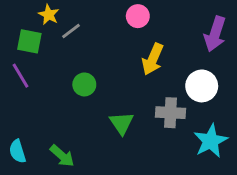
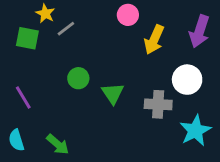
yellow arrow: (153, 59) -> (154, 40), moved
purple line: (20, 76) -> (23, 97), moved
green triangle: (121, 123) -> (113, 93), moved

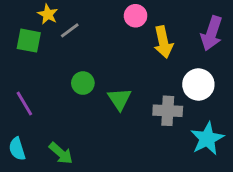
yellow arrow: (154, 40) -> (163, 42), turned -36

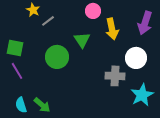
green square: (29, 41) -> (15, 48), moved
green circle: (83, 83) -> (57, 57), size x1.5
green triangle: (119, 99) -> (82, 40), moved
cyan semicircle: (17, 149) -> (21, 105), moved

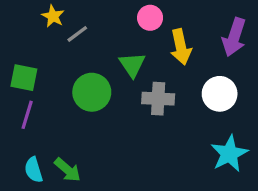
purple line: (17, 71) -> (27, 115), turned 48
gray cross: (115, 76) -> (158, 99), moved

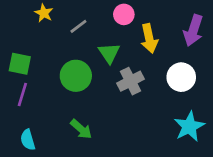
gray line: (77, 34) -> (78, 26), moved
gray cross: (158, 99) -> (131, 81), turned -30
green arrow: (68, 170) -> (81, 129), moved

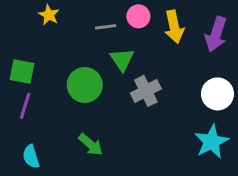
gray line: (78, 26) -> (106, 27), moved, turned 30
yellow arrow: (149, 38) -> (174, 27), moved
white circle: (181, 77) -> (217, 94), moved

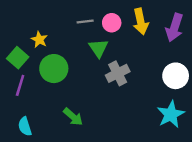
yellow star: (49, 15) -> (39, 40), moved
pink circle: (138, 16) -> (112, 23), moved
green square: (22, 72) -> (18, 58), turned 30
green circle: (85, 85) -> (54, 69), moved

